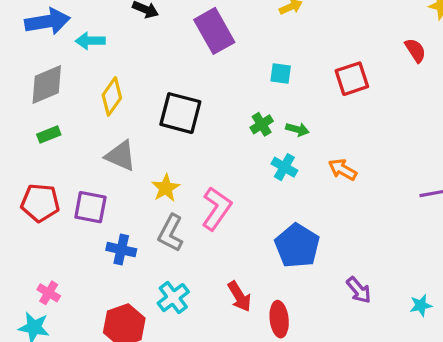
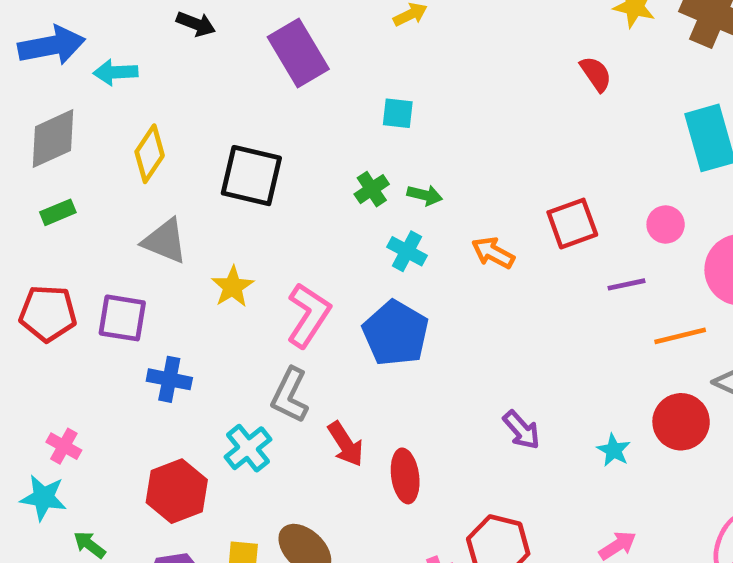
red square: (352, 79) -> (572, 224), moved
gray L-shape: (171, 233) -> (290, 395), moved
blue pentagon: (297, 246) -> (396, 333), moved
cyan star: (421, 305) -> (614, 450), turned -30

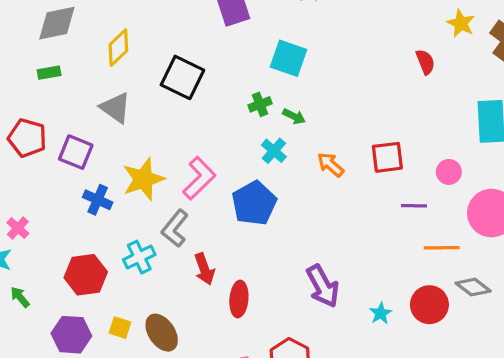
cyan square: (398, 113) -> (289, 58), size x1.6
yellow star: (232, 287) -> (143, 179), moved, size x1.5
purple arrow: (522, 430) -> (323, 286), size x1.5

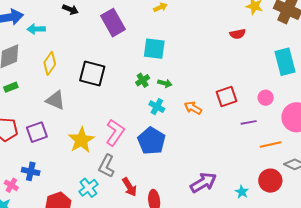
red semicircle: (425, 62) -> (238, 34), turned 112
purple square: (76, 152) -> (37, 132), turned -30
blue cross: (98, 200) -> (31, 171), moved
purple arrow: (323, 286) -> (203, 183), turned -80

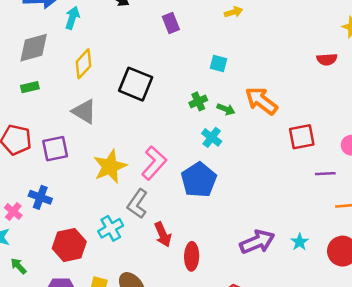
purple rectangle: (113, 23) -> (171, 23), size x0.6
cyan arrow: (36, 29) -> (72, 18), turned 102
cyan square: (154, 49) -> (219, 63), size x0.6
orange arrow: (193, 108) -> (261, 101), moved, size x1.5
cyan star: (242, 192) -> (300, 242), moved

